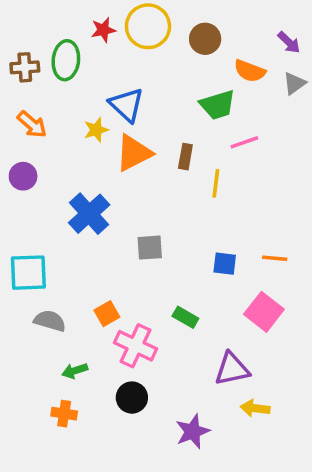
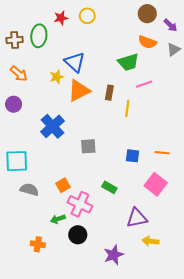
yellow circle: (148, 26) -> (87, 16), size x0.6
brown circle: (205, 39) -> (147, 14), moved
green arrow: (75, 371) -> (58, 219), moved

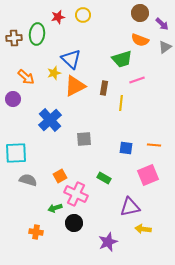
orange arrow: (19, 74) -> (26, 77), moved
pink square: (156, 184) -> (148, 175), turned 30

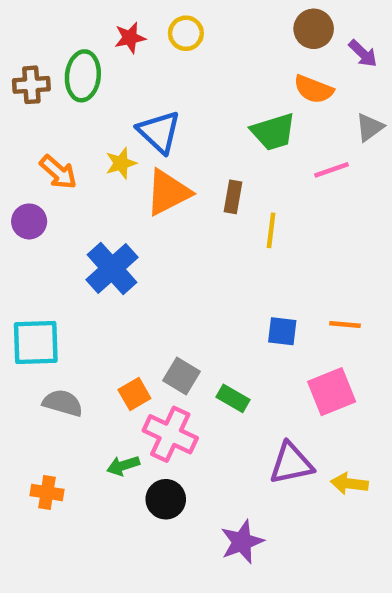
gray triangle: (165, 47) -> (370, 127), moved
pink line: (137, 80) -> (332, 170), moved
gray square: (84, 139) -> (181, 376), moved, turned 35
yellow arrow: (143, 229) -> (349, 484), moved
orange cross: (36, 232) -> (47, 493), moved

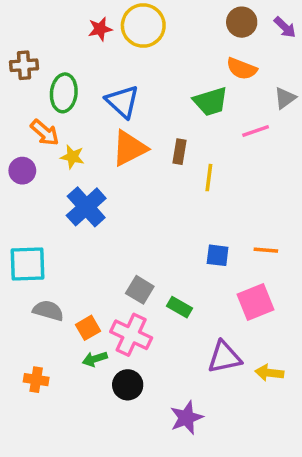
yellow circle: (186, 33) -> (143, 26), size x1.6
purple arrow: (363, 53) -> (285, 27), moved
green ellipse: (83, 76) -> (64, 93), moved
yellow star: (121, 163) -> (72, 157), moved, turned 30
orange square: (134, 394) -> (88, 328), moved

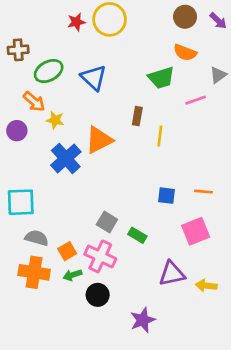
green ellipse: (64, 93) -> (49, 71), turned 56
orange triangle: (129, 148) -> (99, 140), moved
orange cross: (36, 380) -> (34, 272), moved, size x1.6

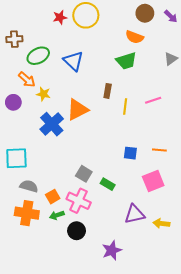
orange semicircle: (185, 52) -> (135, 37), moved
pink line: (196, 100) -> (153, 100), moved

